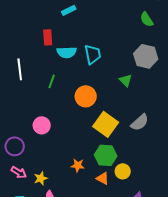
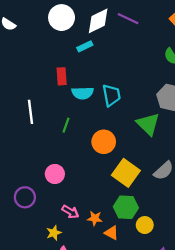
green triangle: (126, 80) -> (148, 124), size x1.6
pink arrow: (19, 172) -> (70, 212), moved
orange triangle: (103, 178) -> (111, 233), moved

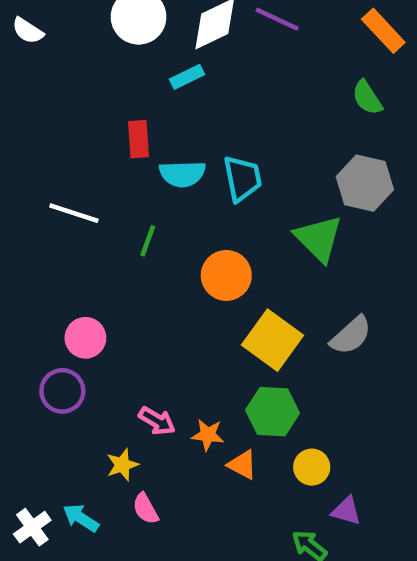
white line: (30, 112) -> (74, 213), turned -65
pink circle: (55, 174) -> (85, 338), moved
yellow circle: (145, 225) -> (312, 467), moved

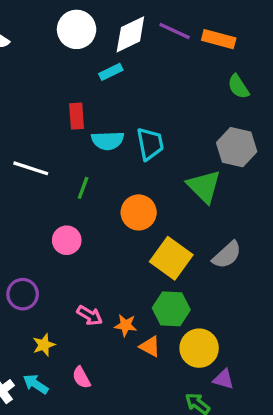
orange rectangle: (383, 31) -> (219, 39), moved, turned -32
pink circle: (85, 338) -> (67, 240), moved
yellow star: (122, 465) -> (44, 345), moved
yellow circle: (312, 467) -> (199, 348), size x1.5

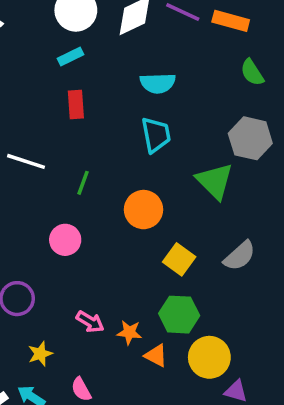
cyan rectangle: (111, 72) -> (71, 56), moved
cyan semicircle: (108, 141) -> (158, 83), moved
yellow square: (171, 258) -> (179, 259), size x0.7

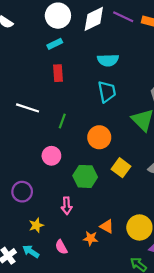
green hexagon: (179, 315) -> (85, 176), moved
pink arrow: (90, 322) -> (67, 206), turned 56
orange star: (129, 332) -> (91, 238), moved

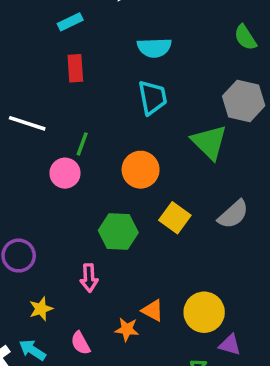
pink circle: (51, 156) -> (65, 173), moved

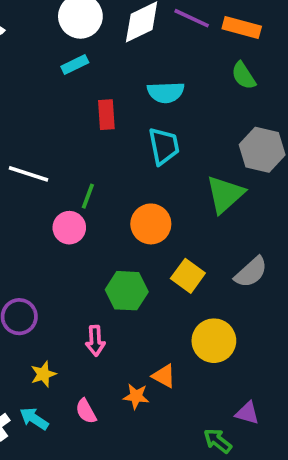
green semicircle: (245, 37) -> (244, 76), moved
red rectangle: (75, 68) -> (106, 115), moved
green triangle: (209, 142) -> (225, 194), turned 33
yellow circle: (204, 312) -> (214, 341), moved

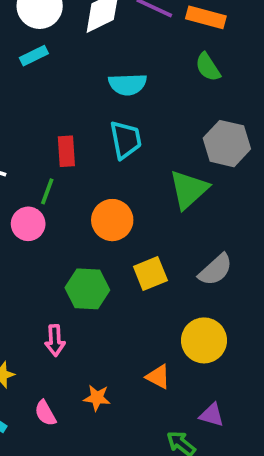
red rectangle: (106, 115) -> (66, 151), moved
yellow square: (188, 276) -> (150, 274), turned 32
yellow circle: (214, 341) -> (204, 340), moved
orange triangle: (164, 376) -> (158, 377), moved

